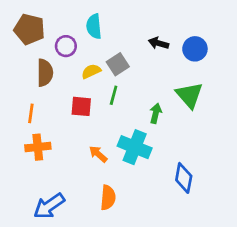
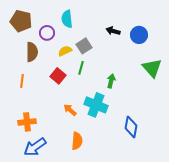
green triangle: (189, 95) -> (152, 68), moved
red square: (81, 106) -> (58, 76), turned 35
orange cross: (38, 147) -> (27, 122), moved

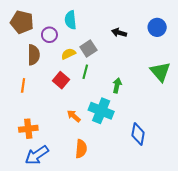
blue circle: (139, 35) -> (157, 27), moved

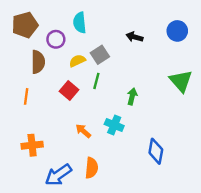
brown pentagon: (22, 22) -> (25, 25), turned -30
cyan cross: (101, 111) -> (114, 125), size x0.7
blue arrow: (37, 155) -> (58, 175), moved

